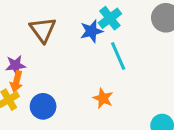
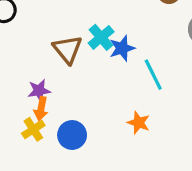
cyan cross: (110, 18) -> (101, 37), moved

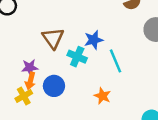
cyan cross: (101, 37) -> (77, 57), moved, turned -30
blue circle: (72, 135) -> (54, 86), moved

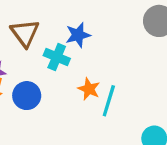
cyan line: (115, 61) -> (109, 101), moved, turned 40
orange star: (102, 96) -> (89, 89), moved

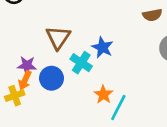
blue star: (78, 35) -> (103, 47), turned 30
blue circle: (27, 96) -> (52, 78), moved

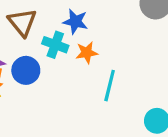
orange star: (103, 95) -> (87, 53), moved, turned -30

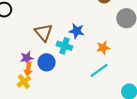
orange star: (87, 53) -> (103, 48), moved
cyan line: (110, 86) -> (99, 70), turned 42

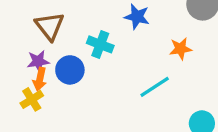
blue star: (77, 31) -> (137, 17), moved
brown triangle: (43, 32) -> (50, 26), moved
orange star: (103, 48) -> (181, 49), moved

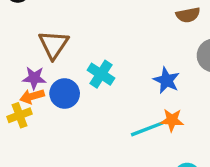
blue star: (137, 17) -> (166, 80), moved
orange star: (181, 49) -> (172, 120), moved
orange arrow: (40, 79) -> (32, 96), turned 50

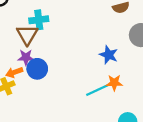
cyan cross: (101, 74) -> (39, 20), moved, turned -36
purple star: (34, 78) -> (26, 57), moved

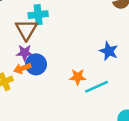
orange arrow: (14, 72) -> (22, 68), moved
orange star: (114, 83) -> (78, 77), moved

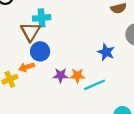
purple star: (25, 53) -> (61, 75), moved
blue circle: (36, 64) -> (40, 51), moved

